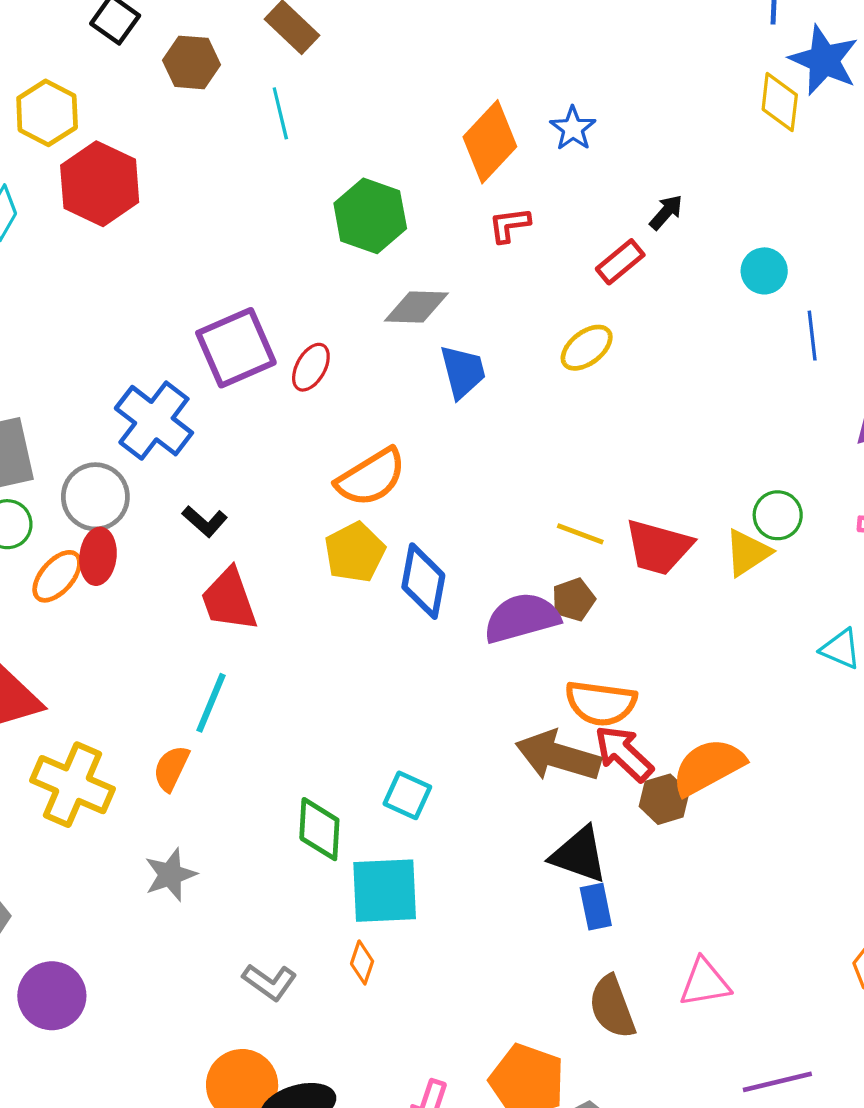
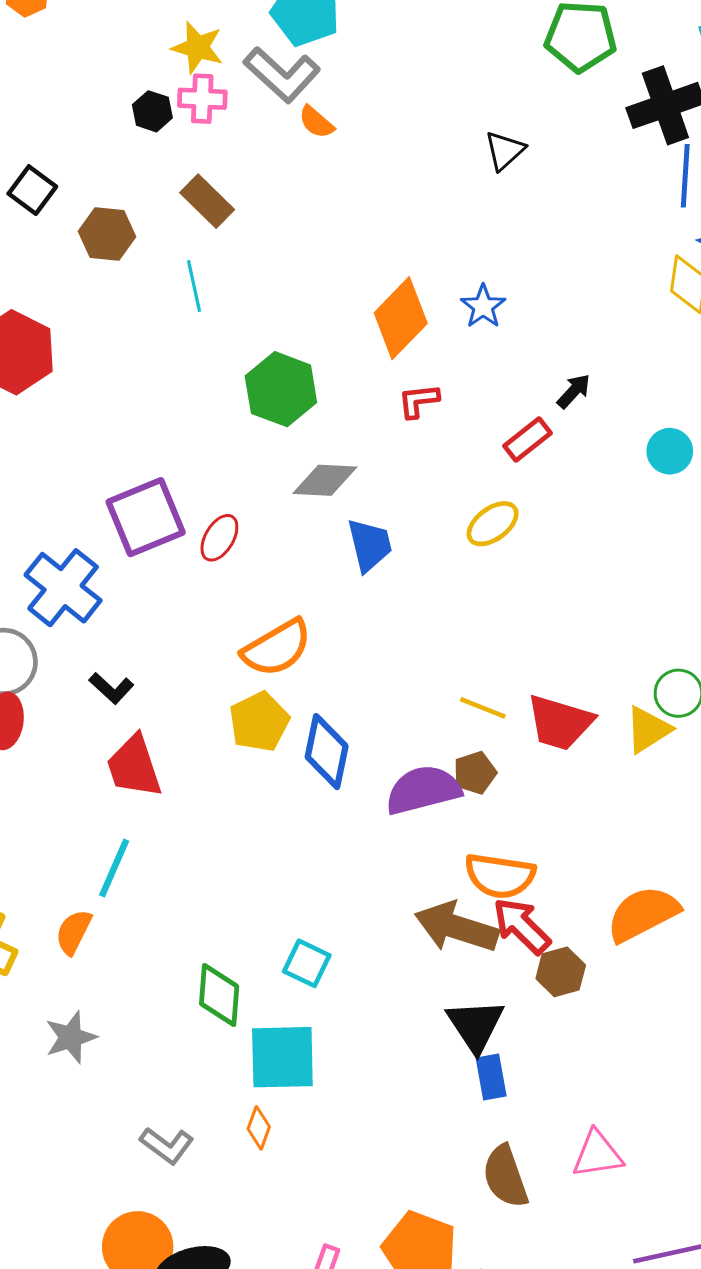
orange semicircle: (708, 767) -> (643, 914), moved
black triangle: (579, 855) -> (475, 1025), turned 36

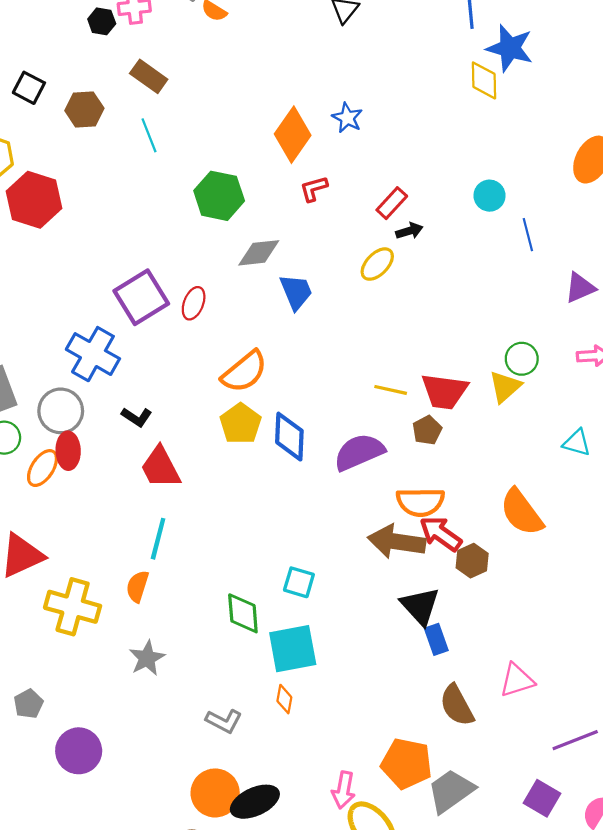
black arrow: (574, 391) -> (409, 231), moved, turned 40
brown pentagon: (475, 773) -> (427, 430), moved
orange semicircle: (643, 914) -> (522, 512), turned -90

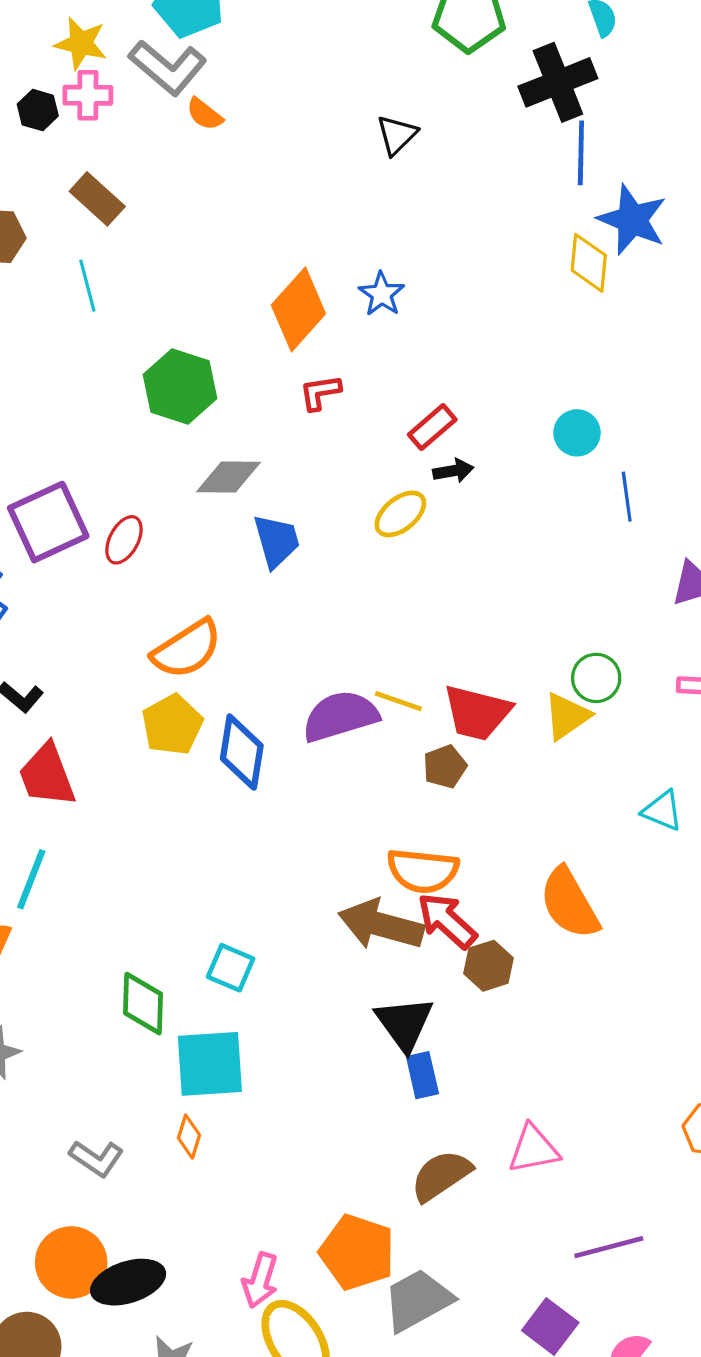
purple semicircle: (359, 452) -> (340, 716), moved
brown semicircle: (457, 705) -> (441, 1176), turned 78

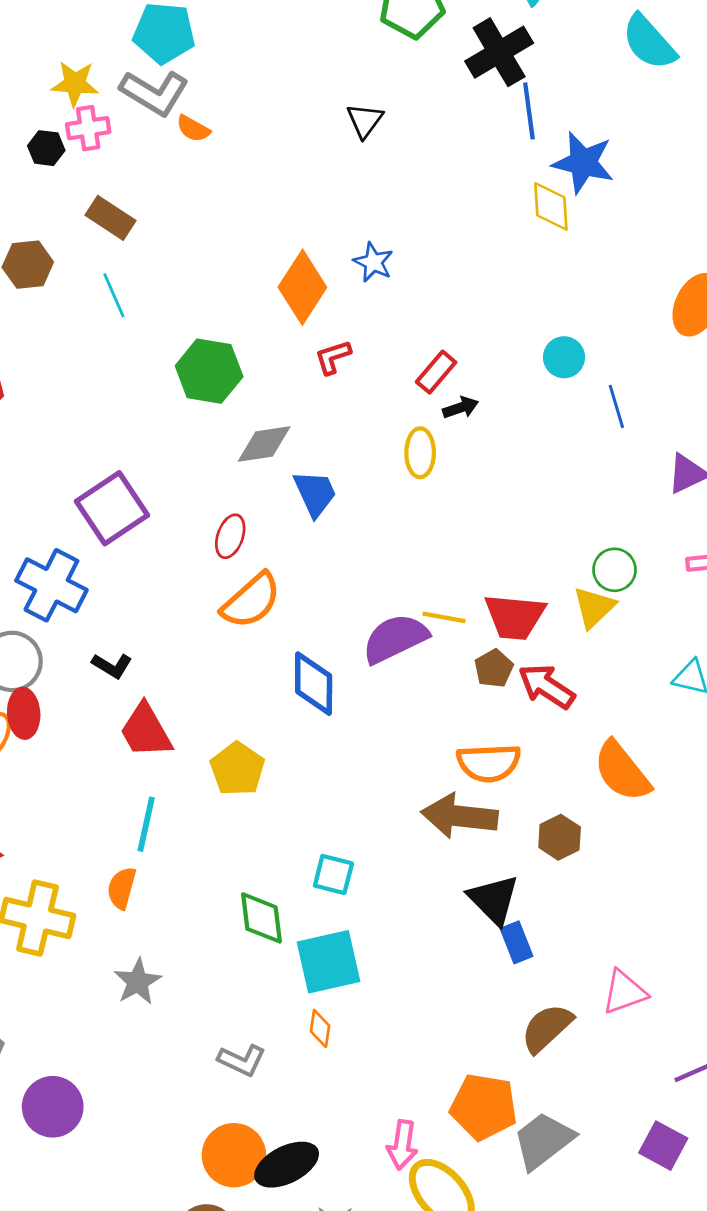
yellow ellipse: (400, 514) -> (420, 453), turned -42
red ellipse: (124, 540) -> (230, 536), moved
yellow pentagon: (172, 725) -> (237, 769), moved
red arrow: (447, 921) -> (547, 686), moved

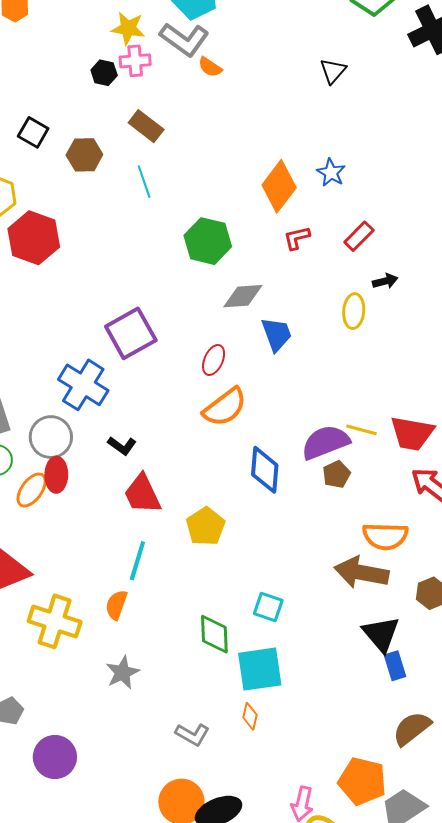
red rectangle: (436, 372) -> (359, 236), moved
brown pentagon: (494, 668) -> (336, 474), moved

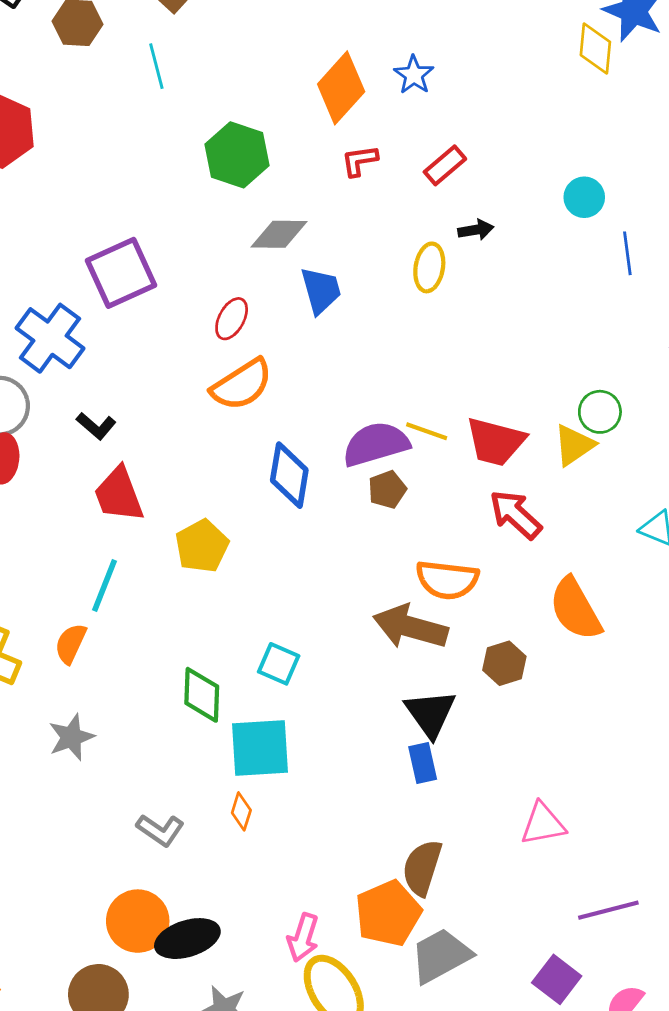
blue rectangle: (395, 666) -> (423, 763), moved
brown semicircle: (412, 729) -> (422, 868), moved, turned -39
orange pentagon: (362, 781) -> (388, 913), turned 30

